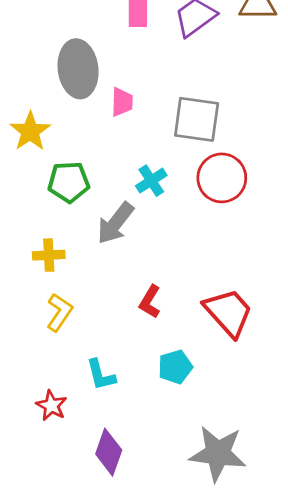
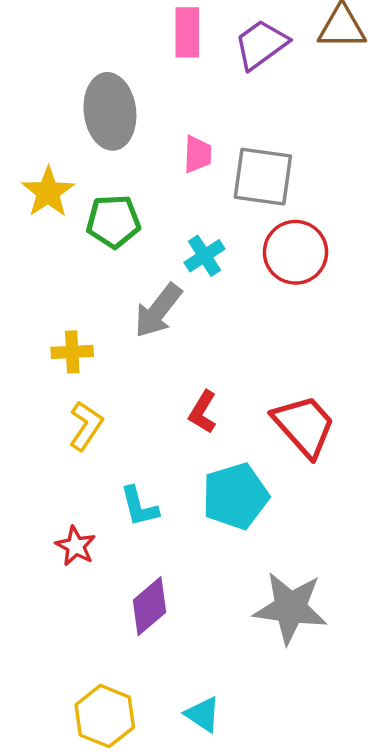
pink trapezoid: (122, 102) -> (198, 154), moved
green pentagon: (69, 182) -> (113, 221), moved
cyan pentagon: (175, 367) -> (235, 496), size x1.5
purple diamond: (109, 452) -> (149, 606), turned 30

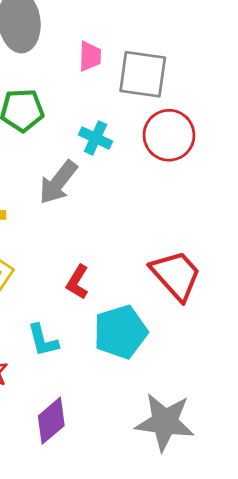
cyan cross: (204, 256) -> (96, 138), turned -32
red L-shape: (203, 412) -> (78, 282), moved

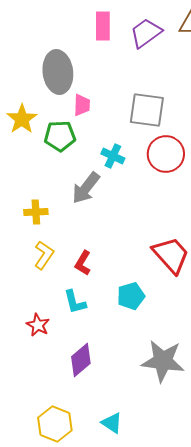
pink trapezoid: (90, 56) -> (82, 105), moved
red L-shape: (78, 282) -> (83, 263), moved
cyan pentagon: (120, 332) -> (131, 296), size x0.7

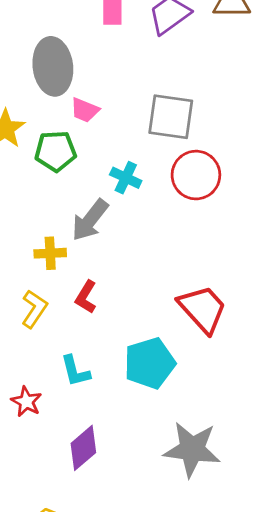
pink trapezoid: (82, 105) -> (85, 110), turned 110
yellow cross: (36, 212) -> (50, 253), moved
red L-shape: (83, 263) -> (86, 297), moved
cyan pentagon: (131, 296) -> (150, 363), size x1.4

